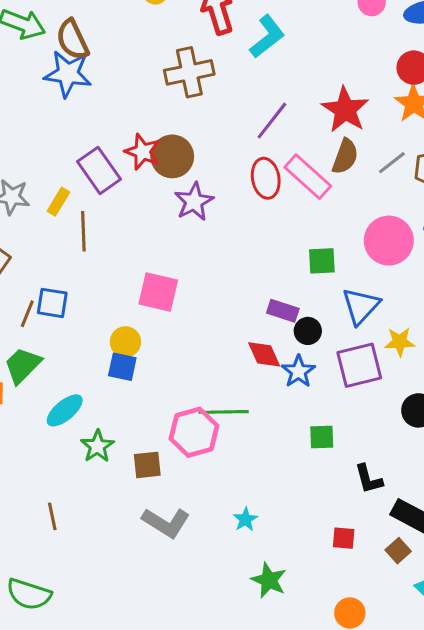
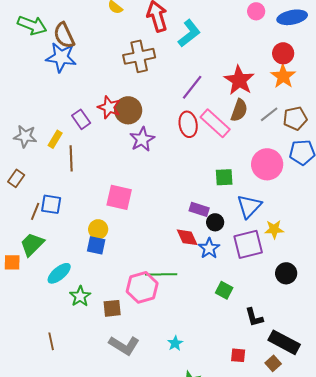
purple rectangle: (99, 170) -> (81, 119), size x0.7
green square: (322, 437) -> (224, 290), turned 30

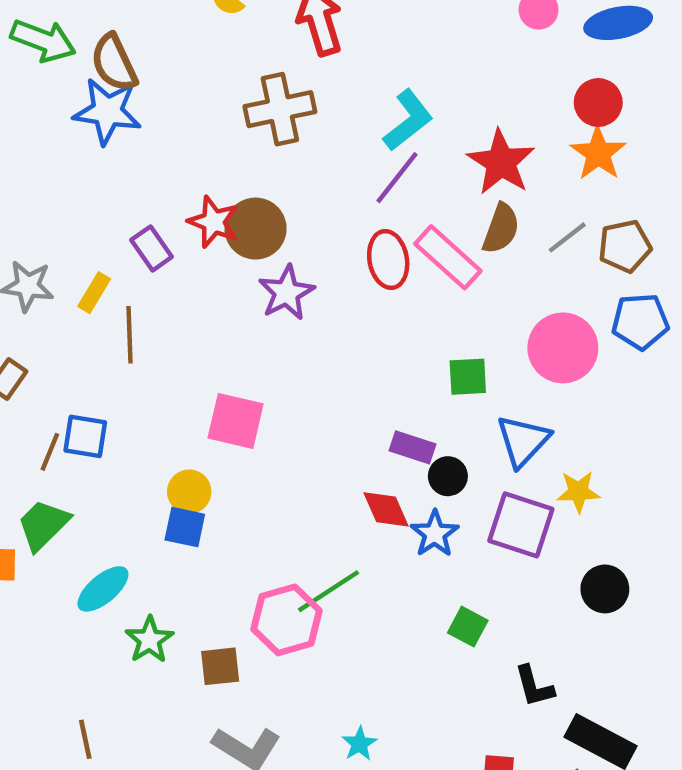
cyan L-shape: (189, 33) -> (408, 120), moved
purple square: (248, 244) -> (521, 525), turned 32
green line: (161, 274) -> (328, 591), turned -32

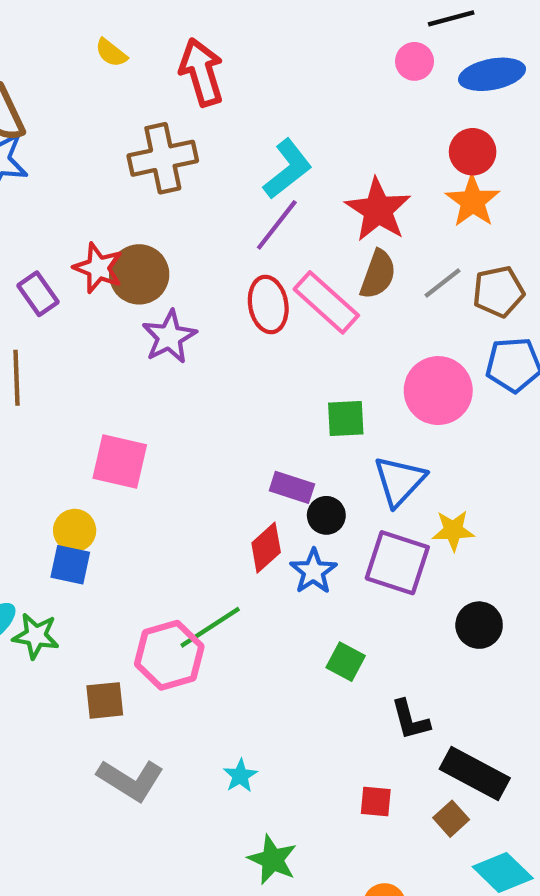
red diamond: (386, 509) -> (266, 548), turned 72
green star: (149, 640) -> (36, 636), moved, turned -30

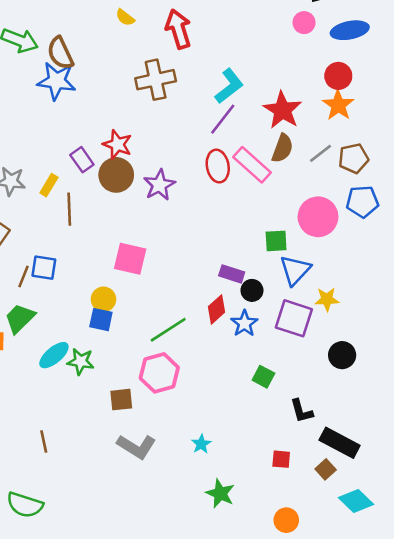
brown circle: (139, 274) -> (116, 175), moved
green square: (346, 419) -> (276, 241), moved
green line: (210, 627) -> (168, 330), moved

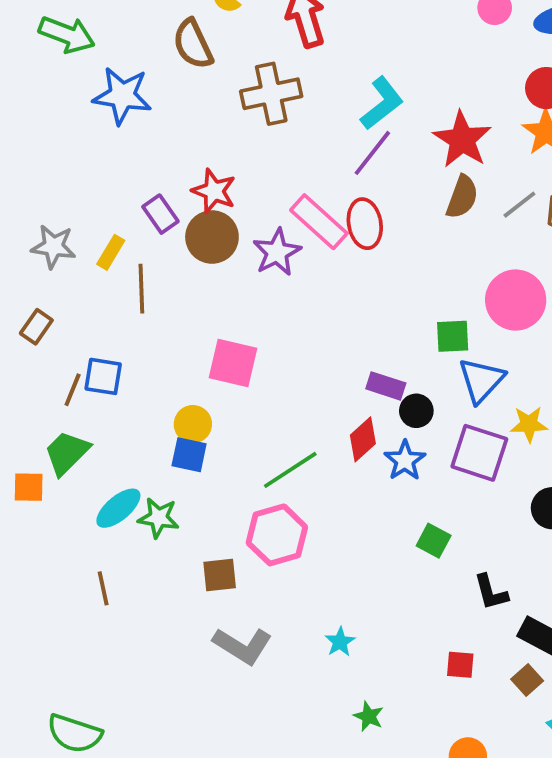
brown semicircle: (60, 53) -> (193, 44), moved
pink rectangle: (252, 165) -> (319, 222), moved
brown line: (44, 441) -> (103, 588), moved
green star: (220, 493) -> (369, 716), size x0.7

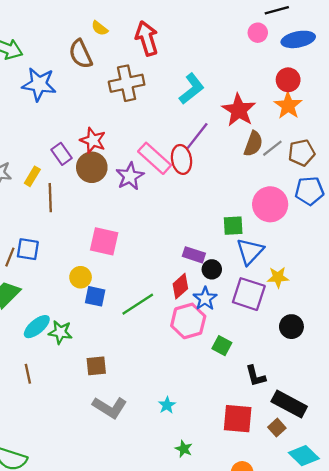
purple line: (372, 153) -> (197, 136), moved
brown semicircle: (462, 197) -> (253, 144), moved
blue square: (189, 455) -> (95, 296), moved
pink hexagon: (277, 535) -> (188, 321), moved
red square: (460, 665) -> (238, 419), size x1.8

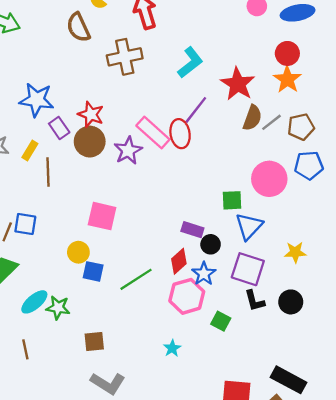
blue star: (39, 84) -> (37, 100), moved
yellow star: (278, 277) -> (295, 252), moved
black L-shape: (256, 376) -> (255, 301), moved
cyan star: (167, 405) -> (172, 348), moved

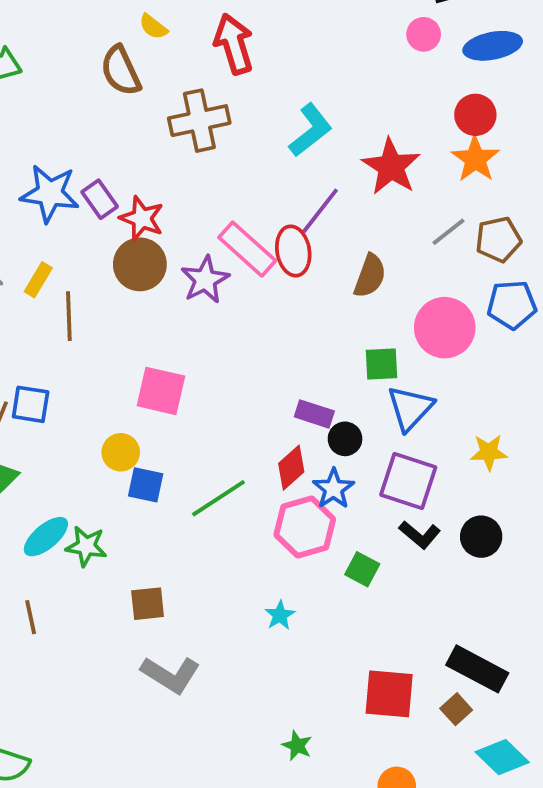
brown semicircle: (252, 118) -> (370, 276), moved
purple rectangle: (59, 128) -> (100, 199), moved
black L-shape: (255, 301) -> (420, 535), turned -35

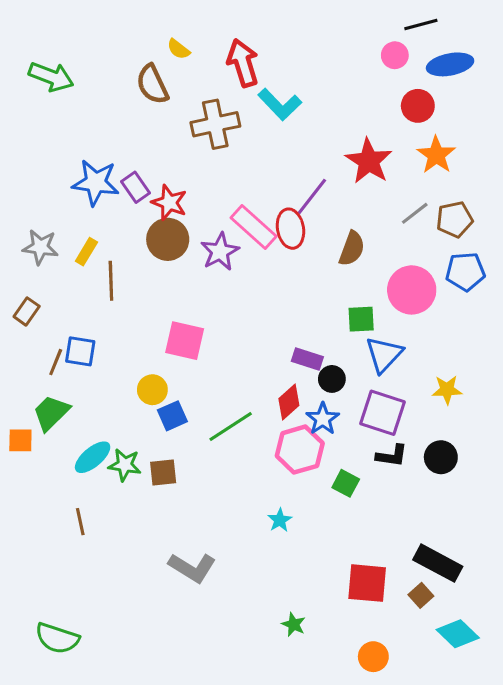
red circle: (475, 115) -> (418, 106), moved
cyan L-shape: (310, 130) -> (280, 104), moved, turned 84
blue square: (146, 485) -> (172, 416), turned -36
black L-shape: (420, 535) -> (392, 456), turned -32
brown square: (148, 604) -> (163, 473), moved

